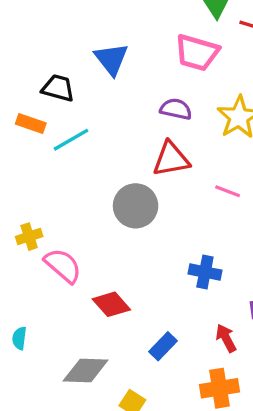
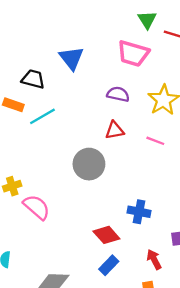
red triangle: (171, 159) -> (115, 130), size x0.7
pink line: (228, 191) -> (155, 141), moved
red diamond: (111, 304) -> (106, 235), moved

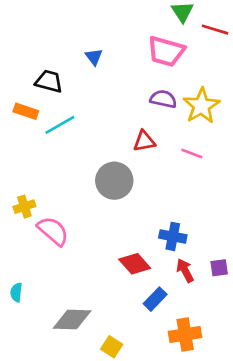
blue triangle: (72, 58) -> (94, 57), size x0.6
purple semicircle: (118, 94) -> (163, 99), moved
red arrow: (154, 259) -> (185, 271), moved
blue rectangle: (109, 265) -> (155, 299), moved

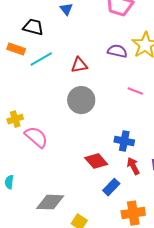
purple semicircle: (163, 99) -> (117, 51), moved
red triangle: (144, 141) -> (79, 65), moved
pink line: (192, 153) -> (135, 91), moved

